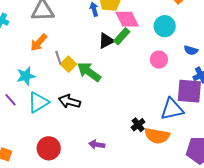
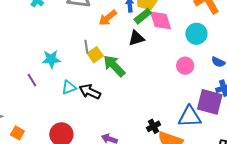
green rectangle: (122, 36) -> (143, 16), moved
orange arrow: (39, 43) -> (108, 18), moved
cyan triangle: (38, 102) -> (69, 87), moved, size x0.7

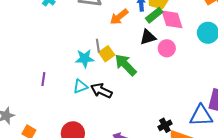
cyan star: (51, 59) -> (85, 58), moved
pink circle: (185, 66) -> (167, 48), moved
purple line: (32, 80) -> (43, 79), turned 40

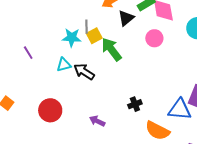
black triangle: (148, 37) -> (126, 18), moved, turned -30
purple line: (43, 79) -> (28, 53), turned -48
black cross: (165, 125) -> (135, 104), moved

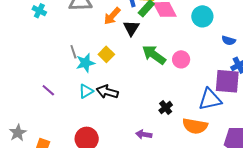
gray line: (86, 27) -> (73, 52), moved
pink circle: (154, 38) -> (181, 59), moved
green arrow: (111, 49) -> (154, 55), moved
purple arrow: (97, 121) -> (144, 134), moved

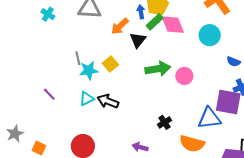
green arrow: (154, 55) -> (158, 69), turned 130

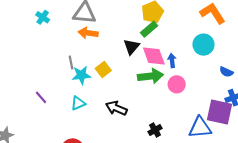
blue arrow: (141, 12) -> (172, 60), moved
pink diamond: (173, 25) -> (154, 56), moved
orange arrow: (120, 26) -> (88, 33), moved, turned 48
black arrow: (108, 101) -> (116, 108), moved

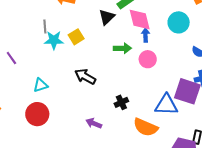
pink diamond: (154, 56) -> (140, 20), moved
green arrow: (150, 76) -> (122, 48), size x0.7
cyan triangle: (78, 103) -> (40, 85), moved

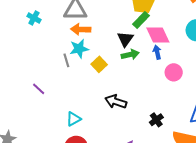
blue arrow: (145, 35) -> (157, 52), moved
cyan star: (54, 40) -> (79, 49), moved
green arrow: (122, 48) -> (130, 55), moved
purple line: (11, 58) -> (39, 89), moved

